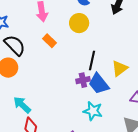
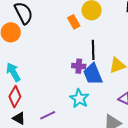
orange rectangle: (49, 41) -> (74, 22), moved
black line: (92, 60) -> (93, 50), turned -30

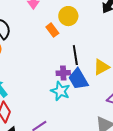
cyan star: (79, 98) -> (60, 91), moved

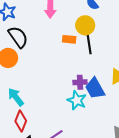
orange rectangle: (52, 30) -> (69, 39), turned -48
black line: (75, 55) -> (89, 44), moved

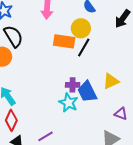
orange rectangle: (69, 39) -> (64, 41), size x1.5
black line: (89, 44) -> (84, 47), turned 36

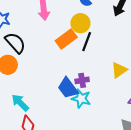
orange rectangle: (64, 41) -> (66, 39), turned -35
blue trapezoid: (87, 92) -> (68, 88), moved

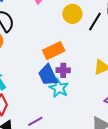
orange rectangle: (66, 39) -> (54, 51), moved
black line: (87, 42) -> (95, 22), moved

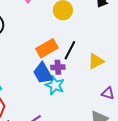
black line: (95, 22) -> (70, 50), moved

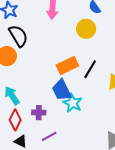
purple cross: (58, 67) -> (39, 113), moved

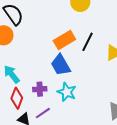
cyan star: (73, 103) -> (67, 92), moved
purple line: (49, 136) -> (43, 113), moved

